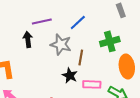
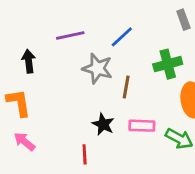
black arrow: (28, 39) -> (29, 61), moved
black star: (70, 75) -> (103, 124), moved

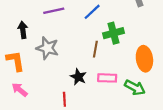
green cross: (168, 64) -> (114, 33), moved
gray star: (97, 68) -> (47, 48), moved

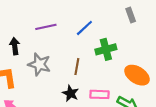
brown line: (95, 49) -> (77, 67), moved
orange ellipse: (144, 59) -> (137, 75), turned -50

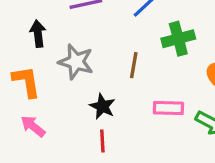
black star: (70, 93) -> (102, 106), moved

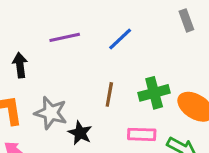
green cross: (178, 39) -> (154, 93), moved
gray star: (76, 62) -> (51, 113), moved

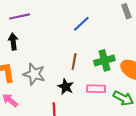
purple line: (65, 37) -> (20, 16), moved
black star: (80, 133) -> (66, 87), moved

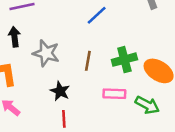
gray star: (34, 74) -> (46, 53), moved
black star: (66, 87) -> (60, 91), moved

